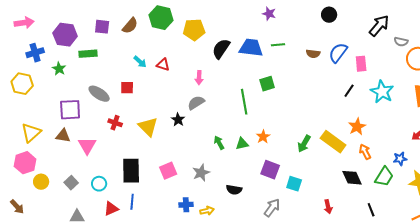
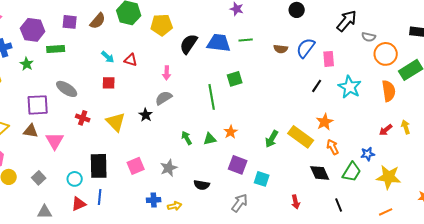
red square: (127, 88) -> (109, 83), moved
cyan circle: (99, 184) -> (75, 179), moved

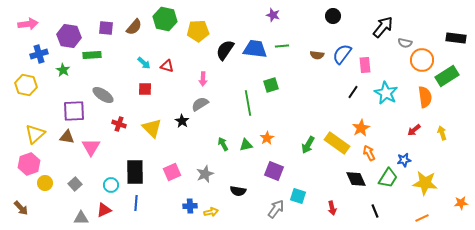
red arrow: (386, 130) -> (414, 130), moved
cyan square: (262, 179) -> (298, 196), moved
red triangle: (79, 204) -> (104, 210), moved

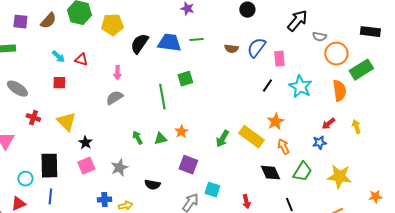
black star: (182, 121) -> (85, 143), moved
blue star: (404, 160) -> (319, 143), moved

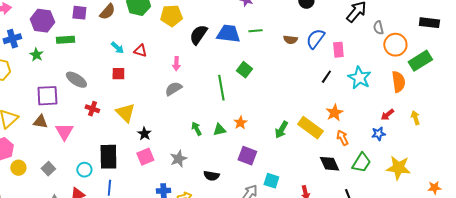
gray semicircle: (319, 37) -> (378, 28), turned 64
green square: (185, 79) -> (244, 70), turned -35

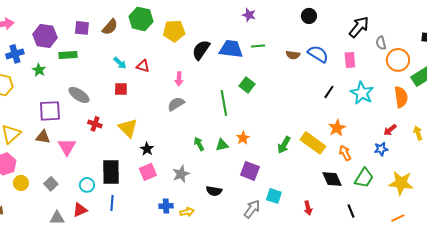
blue semicircle: (315, 39) -> (318, 54), turned 85
pink rectangle: (338, 50) -> (350, 60), moved

